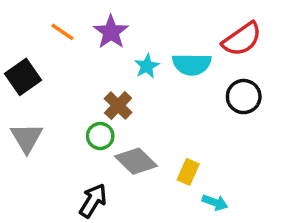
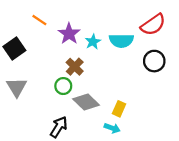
purple star: (111, 32) -> (69, 34), moved
cyan arrow: (215, 202) -> (112, 128), moved

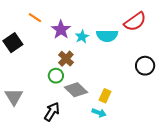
black circle: (154, 61) -> (145, 66), moved
gray triangle: (17, 87) -> (14, 97), moved

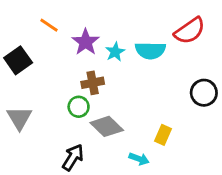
brown cross: (66, 59) -> (93, 83), turned 35
yellow rectangle: (105, 96) -> (163, 135), moved
gray triangle: (14, 97) -> (19, 118), moved

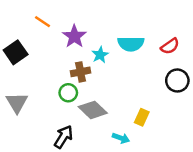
red semicircle: (190, 31) -> (170, 46), moved, size x0.7
cyan star: (115, 52) -> (100, 55), moved

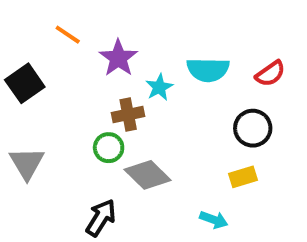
black circle: (177, 80) -> (253, 128), moved
yellow rectangle: (142, 117) -> (243, 177), moved, turned 49
cyan arrow: (121, 138) -> (214, 220), moved

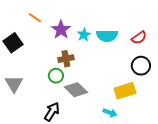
cyan star: (159, 87) -> (84, 35), moved
black circle: (253, 128) -> (141, 66), moved
yellow rectangle: (243, 177) -> (125, 91), size x1.5

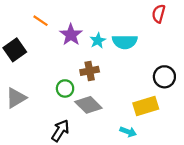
red semicircle: (139, 38) -> (159, 14), moved, turned 140
brown cross: (66, 59) -> (90, 71), moved
gray triangle: (14, 84) -> (16, 98), turned 30

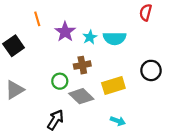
orange line: (40, 21) -> (37, 19), turned 40
yellow rectangle: (146, 106) -> (113, 85), moved

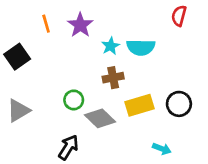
purple star: (65, 32) -> (80, 25), moved
brown cross: (82, 65) -> (113, 78), moved
black circle: (151, 70) -> (179, 104), moved
cyan arrow: (118, 121) -> (162, 149), moved

